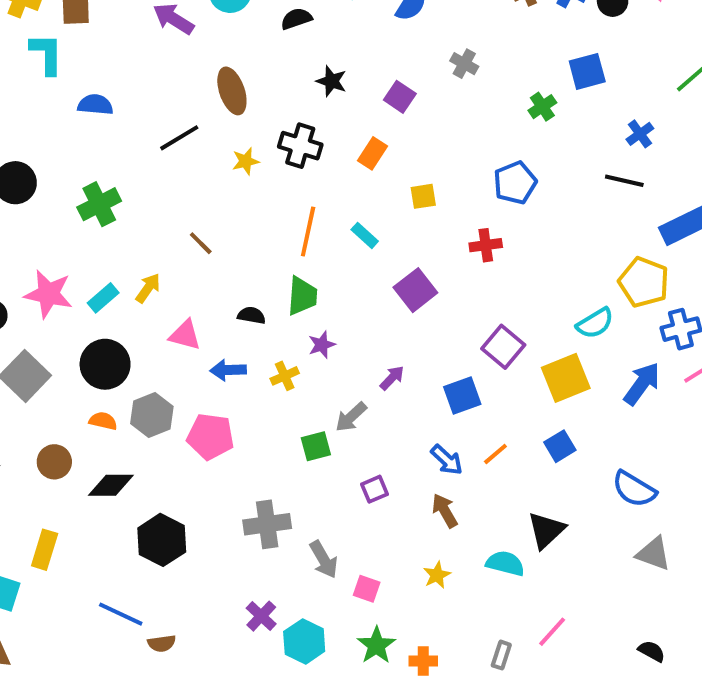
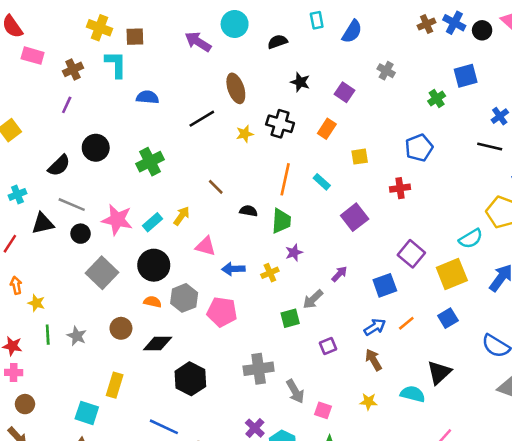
black semicircle: (251, 315) -> (248, 211), moved
blue arrow: (447, 460) -> (375, 327), turned -75
yellow star: (437, 575) -> (368, 402), turned 30

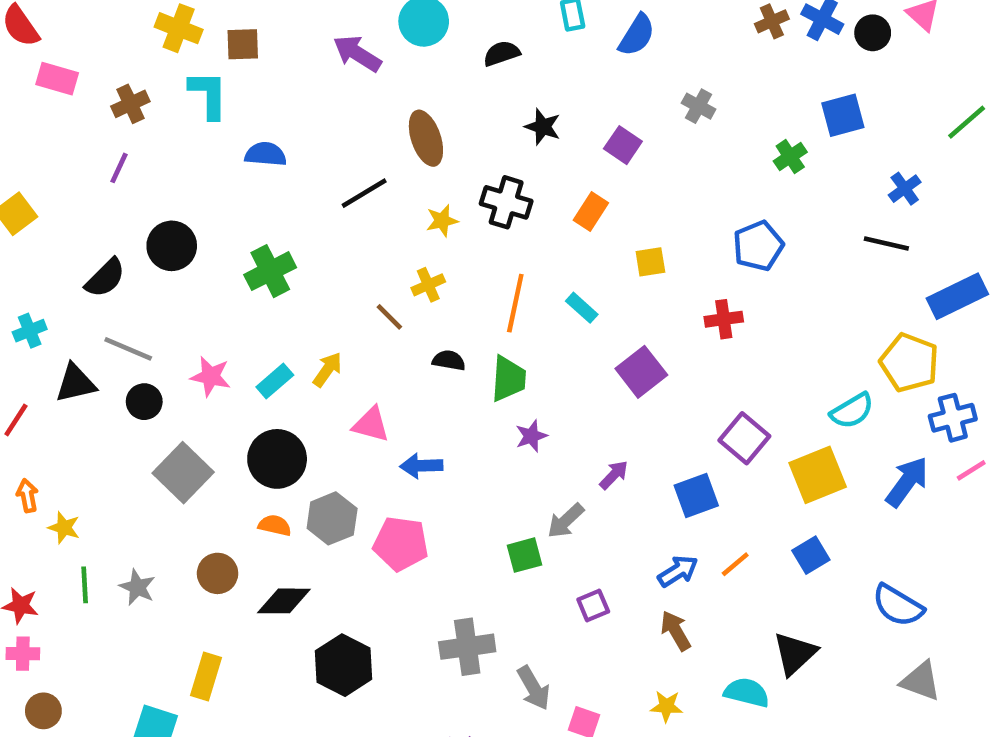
pink star: (117, 220) -> (211, 376), size x0.7
yellow cross: (270, 273) -> (428, 285), moved

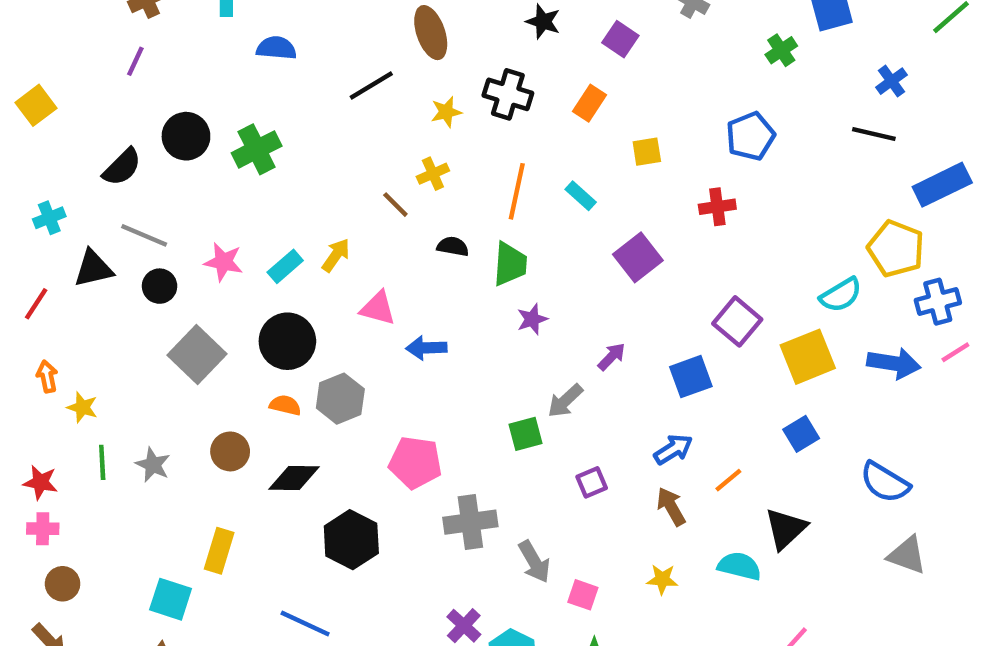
green cross: (270, 271) -> (257, 149), moved
blue arrow: (907, 482) -> (894, 363), turned 63
pink pentagon: (401, 544) -> (415, 462), moved
orange line: (735, 564) -> (728, 480), moved

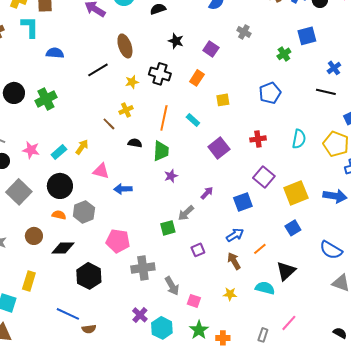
red cross: (717, 207) -> (258, 139), moved
cyan semicircle: (841, 295) -> (299, 139), moved, turned -48

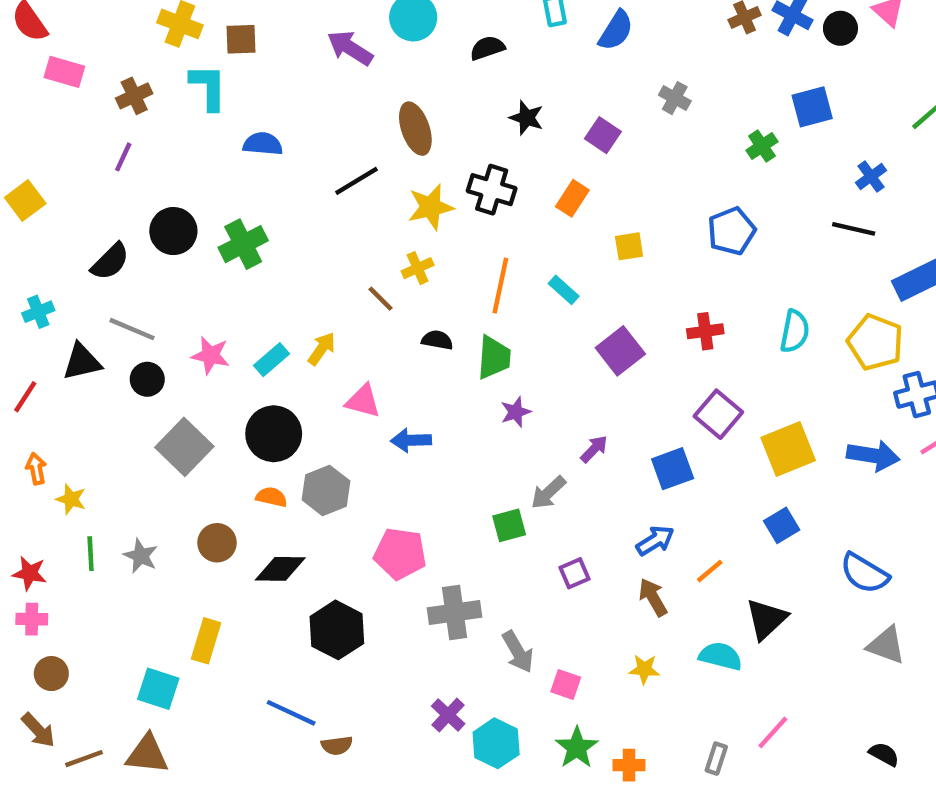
yellow star: (132, 82) -> (431, 207), size x1.5

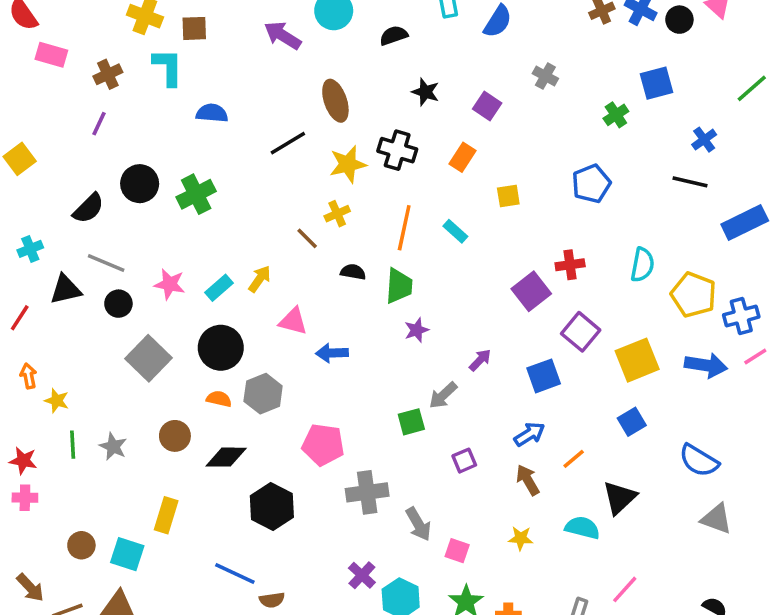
yellow pentagon: (875, 342) -> (694, 295), moved
purple square: (620, 351) -> (531, 291), moved
brown circle: (51, 674) -> (81, 545), moved

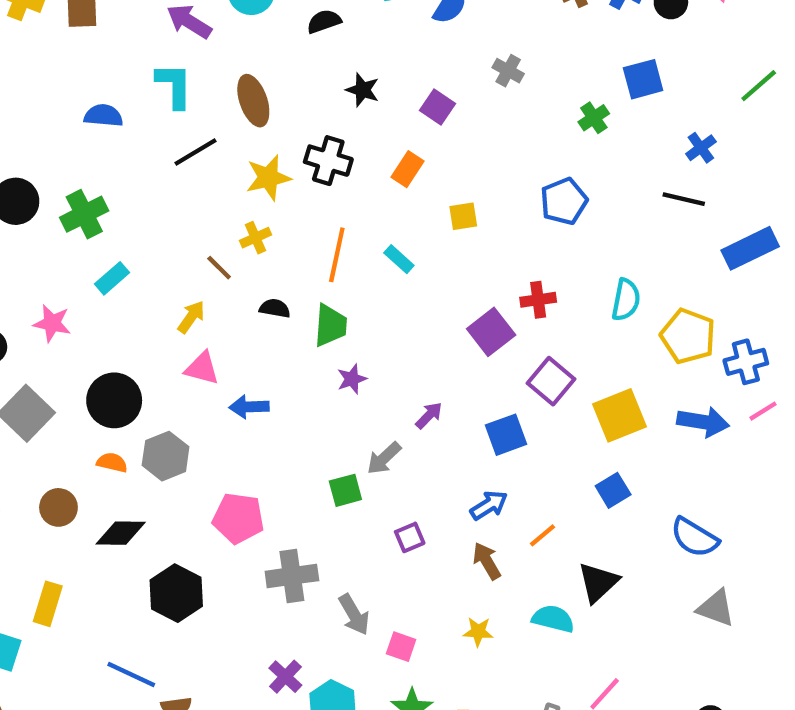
cyan L-shape: (168, 67) -> (174, 86), moved
yellow arrow: (260, 279) -> (191, 317), moved
cyan rectangle: (219, 288) -> (112, 278), moved

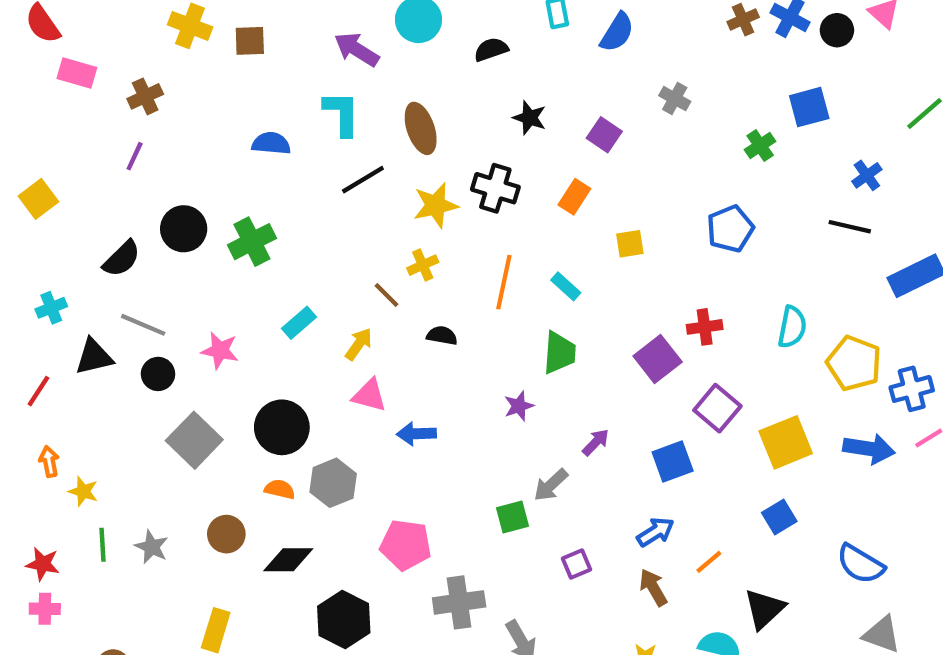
cyan rectangle: (112, 278) -> (299, 323), moved
green trapezoid: (330, 325) -> (559, 353), moved

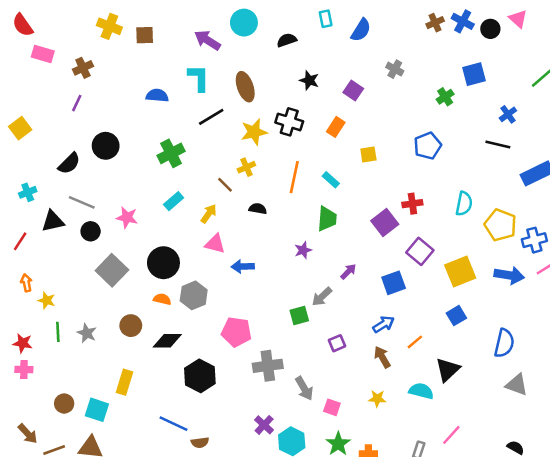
green cross: (252, 242) -> (171, 153), moved
blue semicircle: (860, 564) -> (504, 343), turned -108

